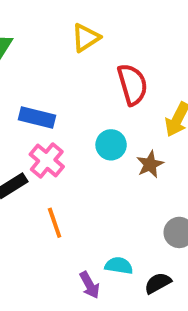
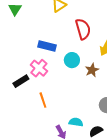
blue rectangle: (37, 118) -> (47, 46), moved

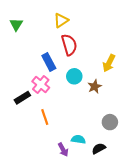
red semicircle: (83, 29) -> (69, 45), moved
blue rectangle: (47, 46) -> (49, 62), turned 48

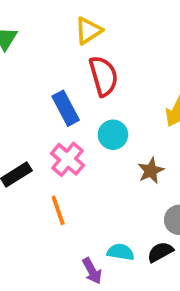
pink cross: (41, 84) -> (68, 159), moved
brown star: (95, 86) -> (151, 171), moved
black semicircle: (99, 149) -> (160, 252), moved

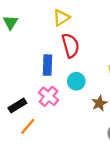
blue rectangle: (66, 108) -> (47, 65), turned 30
orange line: (58, 210) -> (28, 126), moved, turned 60

